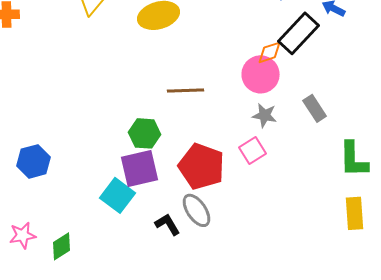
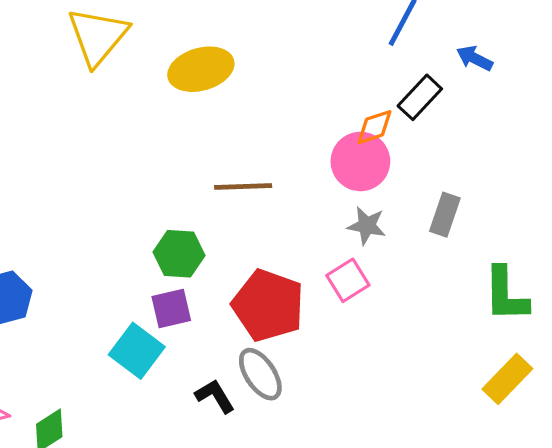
black rectangle: (299, 33) -> (420, 97), size x0.7
gray rectangle: (315, 108) -> (445, 215), turned 52
purple square: (140, 168) -> (171, 308), size x0.7
yellow rectangle: (355, 213) -> (507, 379), turned 48

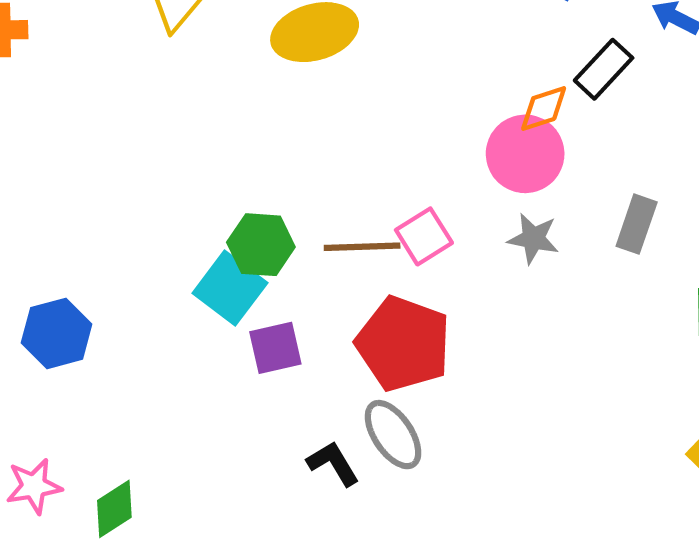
brown line: (243, 186) -> (362, 247), moved
green hexagon: (179, 254) -> (261, 245), moved
pink square: (348, 280) -> (424, 236), moved
cyan square: (137, 351) -> (230, 288), moved

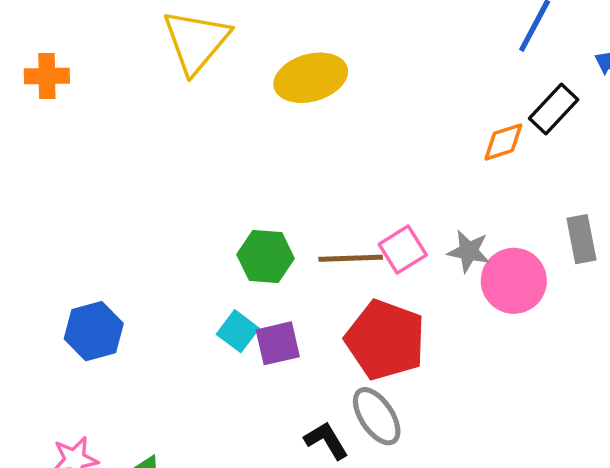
pink circle: (525, 154) -> (514, 281), moved
gray rectangle: (637, 224) -> (581, 239), turned -30
gray star: (533, 238) -> (469, 251), moved
cyan square: (230, 288) -> (238, 331), moved, size x0.7

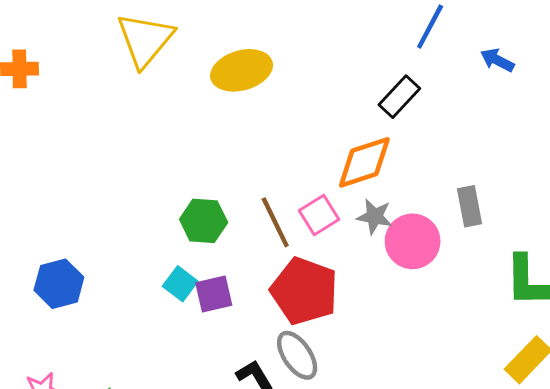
black rectangle: (554, 109) -> (399, 97), moved
orange diamond: (503, 142) -> (364, 162), moved, size x1.6
brown line: (351, 258) -> (275, 222), turned 66

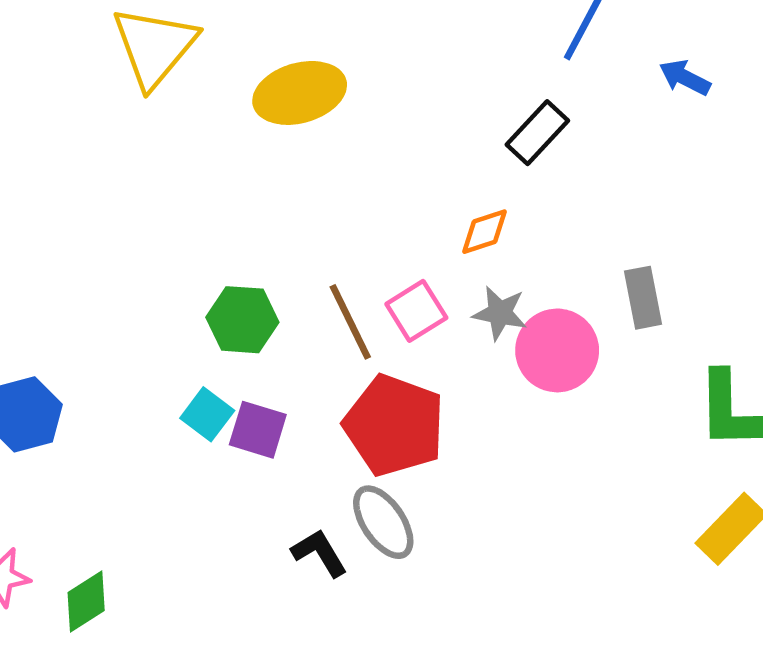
orange diamond: (364, 162) -> (485, 232), size x0.6
purple square: (214, 294) -> (258, 430), turned 30

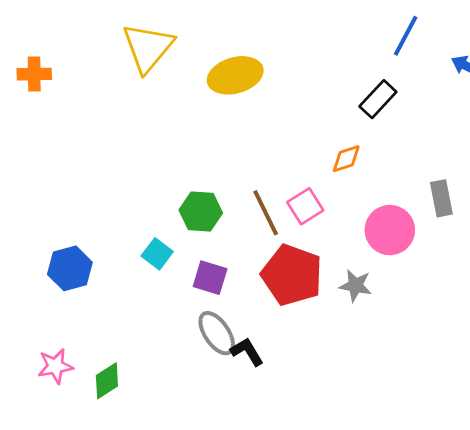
gray star: (500, 313) -> (355, 286), moved
cyan square: (207, 414) -> (157, 254), moved
gray ellipse: (383, 522) -> (217, 333), moved

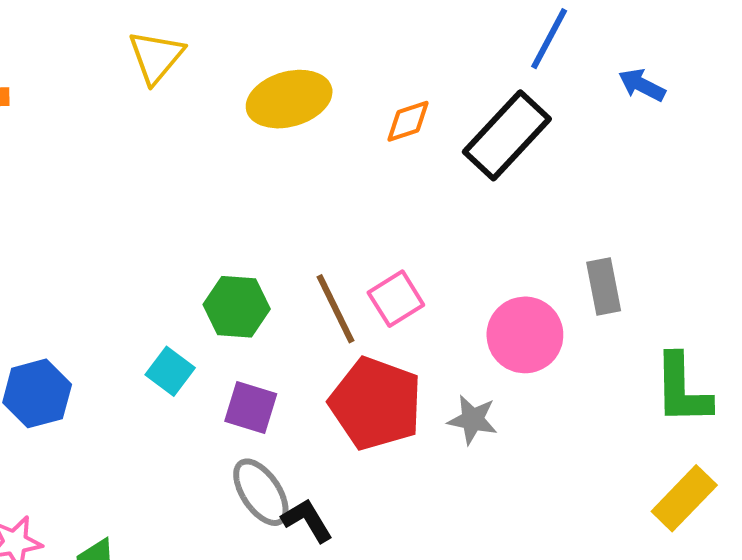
yellow triangle: (148, 48) -> (156, 57), size x0.7
black rectangle: (378, 99) -> (507, 135), size x1.5
orange diamond: (346, 159) -> (408, 121), moved

